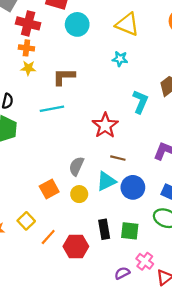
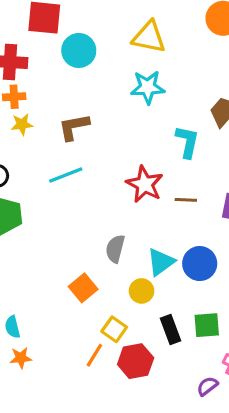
cyan star: (120, 59) -> (148, 87), size x1.5
brown line: (118, 158) -> (186, 200), moved
yellow circle: (79, 194) -> (142, 291), moved
yellow square: (26, 221) -> (114, 329), moved

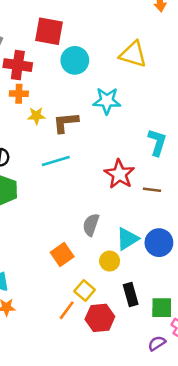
cyan star: (148, 87) -> (107, 101), moved
yellow star: (22, 124) -> (36, 116), moved
green square: (207, 325) -> (162, 308), moved

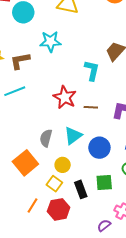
cyan triangle: (127, 239) -> (73, 136), moved
orange square: (62, 254) -> (25, 163), size x1.4
yellow square: (85, 290) -> (54, 184), moved
green square: (162, 308) -> (104, 183), moved

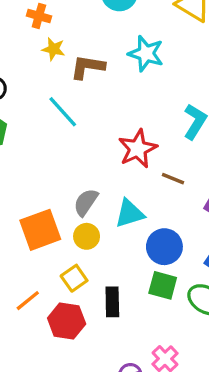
cyan line: (15, 91) -> (63, 112), turned 50
yellow circle: (63, 165) -> (87, 236), moved
green square: (104, 183) -> (163, 285), moved

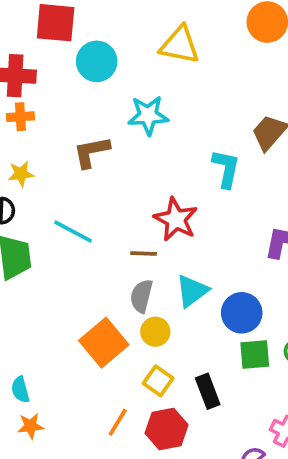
yellow star: (53, 49) -> (21, 174), moved
cyan line: (63, 112) -> (73, 232), moved
brown line: (173, 179) -> (144, 254), moved

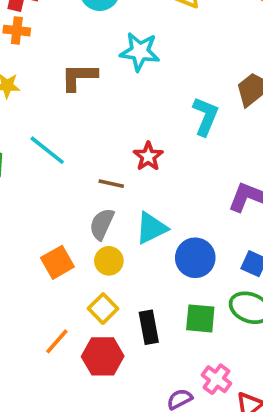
red star: (176, 219) -> (148, 156), size x0.7
orange square: (104, 343) -> (57, 262), size x0.7
green square: (255, 354) -> (200, 318), moved

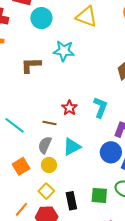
cyan L-shape: (205, 116) -> (100, 107), moved
cyan line: (47, 150) -> (15, 125), moved
blue circle: (195, 258) -> (111, 152), moved

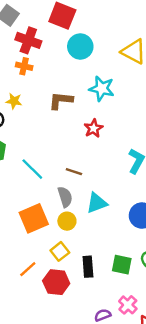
red star: (69, 108) -> (93, 128), moved
gray semicircle: (45, 145) -> (65, 197), turned 132
orange square: (21, 166) -> (34, 218), size x1.4

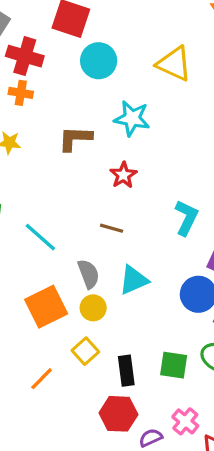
brown line: (74, 172) -> (112, 228), moved
red hexagon: (56, 282) -> (118, 414), moved

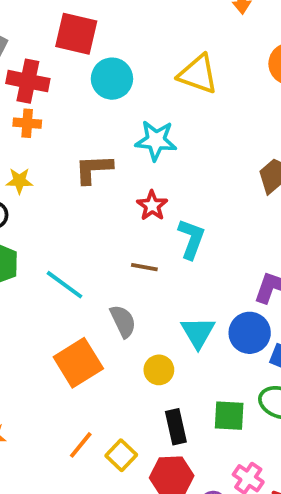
cyan L-shape: (186, 218) -> (191, 239), moved
cyan triangle: (134, 280) -> (198, 332), moved, turned -32
yellow circle: (93, 308) -> (159, 370), moved
yellow square: (85, 351) -> (121, 455), moved

